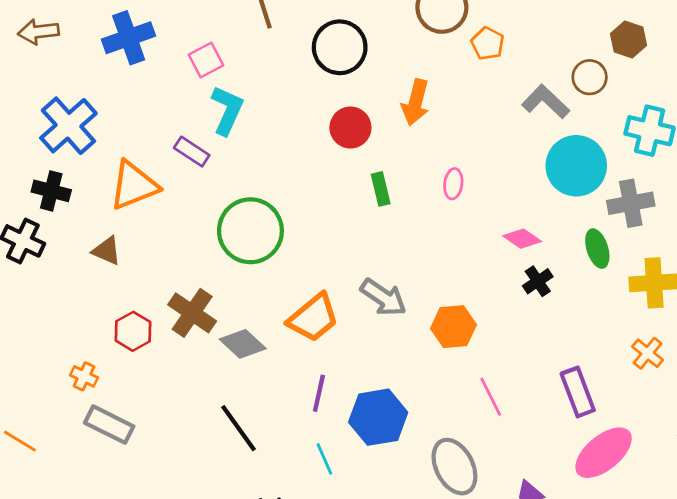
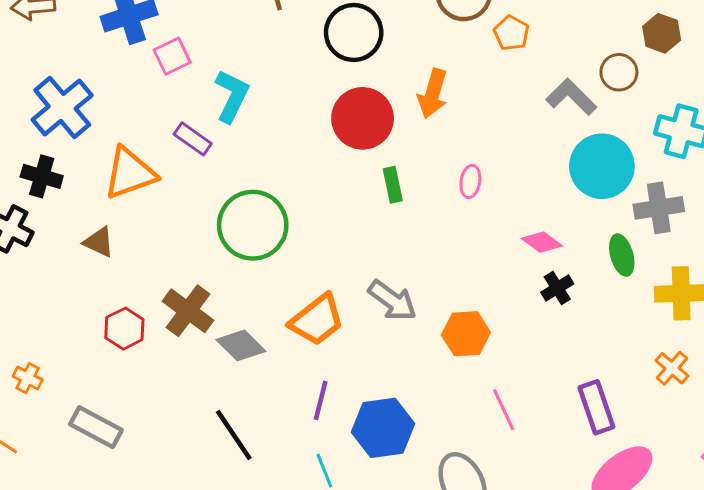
pink square: (206, 60) -> (172, 56), moved
red circle: (350, 128) -> (363, 118), size x1.4
orange cross: (84, 376) -> (28, 378), moved

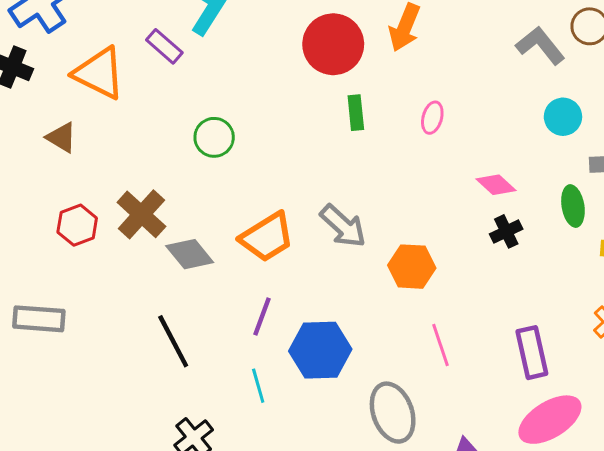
cyan circle: (602, 166) -> (563, 117), size x0.6
orange triangle: (130, 173) -> (99, 73), turned 40
green circle: (253, 225) -> (214, 137), size x0.6
gray rectangle: (96, 427) -> (39, 319), turned -30

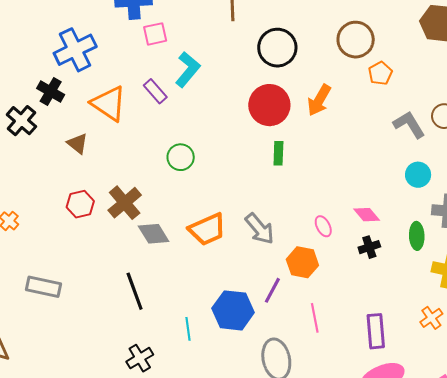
pink ellipse: (432, 118) -> (323, 226), moved, turned -50
purple line: (262, 317) -> (272, 290), moved
gray rectangle: (39, 319) -> (44, 287), moved

